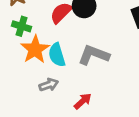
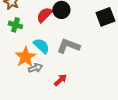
orange star: (35, 49) -> (25, 57), moved
cyan semicircle: (57, 55) -> (41, 46), turned 150

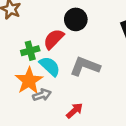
red semicircle: (44, 15) -> (54, 39), moved
green cross: (15, 25) -> (30, 51), moved, turned -32

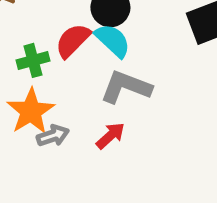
cyan semicircle: (50, 66) -> (113, 41), moved
red arrow: (74, 111) -> (110, 136), moved

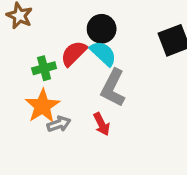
gray L-shape: (126, 87) -> (113, 88), turned -84
red arrow: (110, 136) -> (102, 124), turned 105

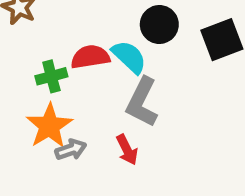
black circle: (102, 29) -> (159, 24), moved
red semicircle: (74, 53) -> (90, 57), turned 36

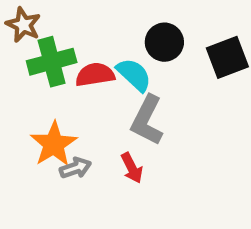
green cross: (51, 76) -> (52, 62), moved, size x1.5

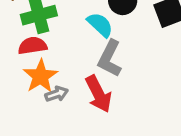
red semicircle: (95, 75) -> (32, 46), moved
red arrow: (132, 168) -> (98, 94), size x1.6

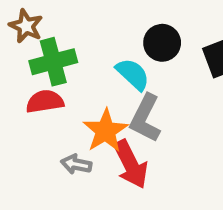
orange star: (41, 76) -> (106, 131), moved
gray arrow: (57, 94) -> (76, 164), turned -150

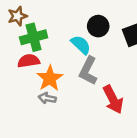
brown star: (26, 26) -> (17, 16), turned 30
orange star: (106, 131) -> (50, 78), moved
red arrow: (131, 164) -> (113, 99), moved

